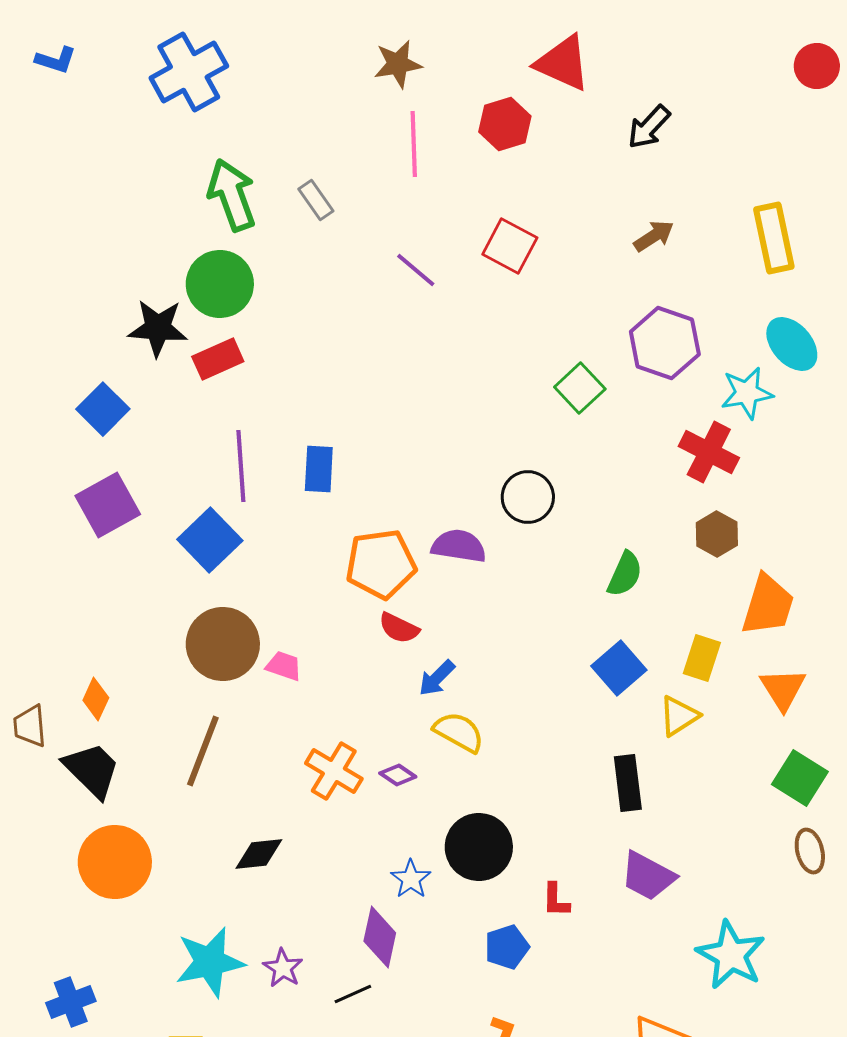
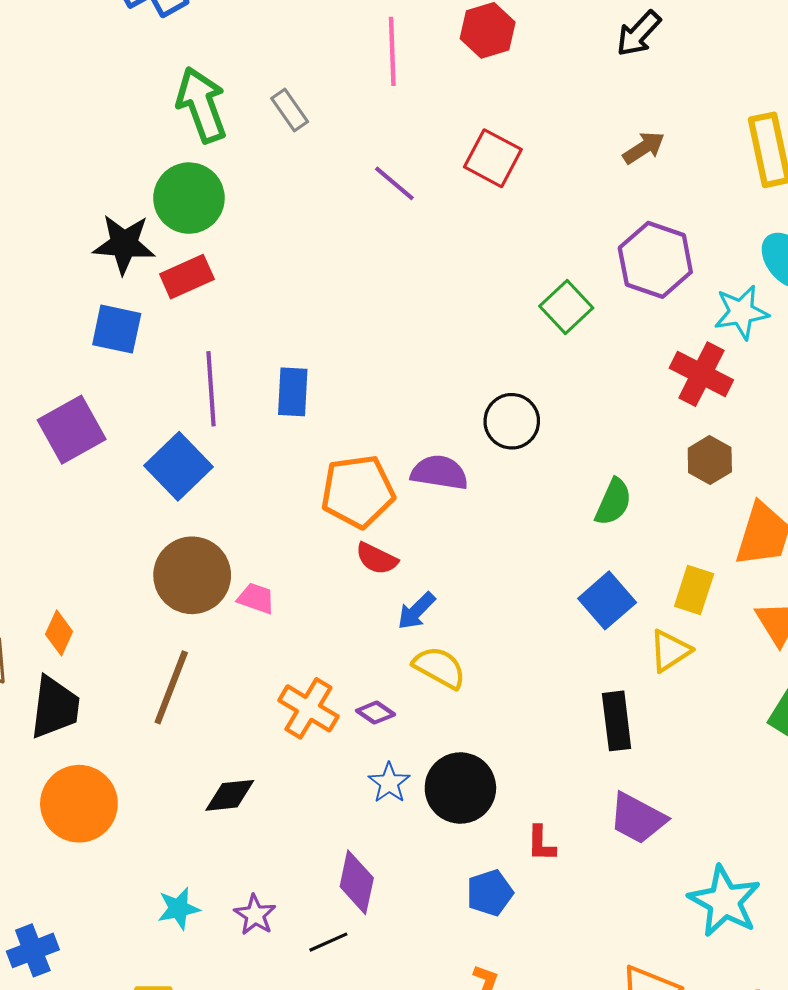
blue square: (103, 409) -> (117, 329), moved, turned -33
black trapezoid: (92, 770) -> (55, 707), turned 52
blue star: (411, 879) -> (389, 783), moved
cyan star: (210, 962) -> (179, 909), size x0.6

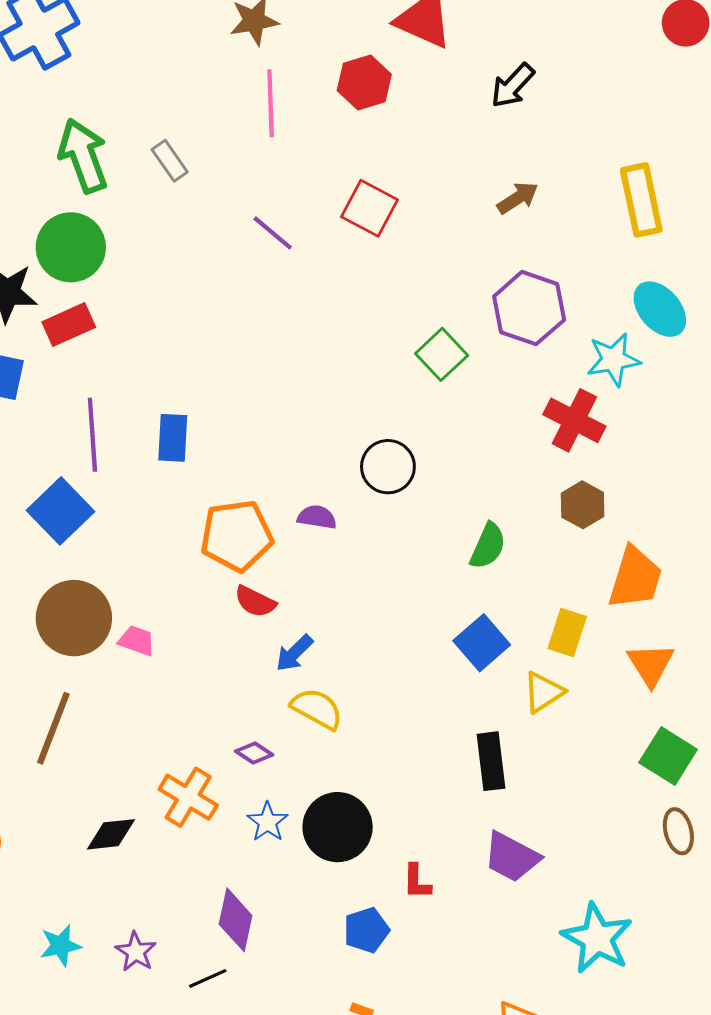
purple semicircle: (439, 473) -> (317, 517), size x0.7
orange cross: (308, 708) -> (188, 797), moved

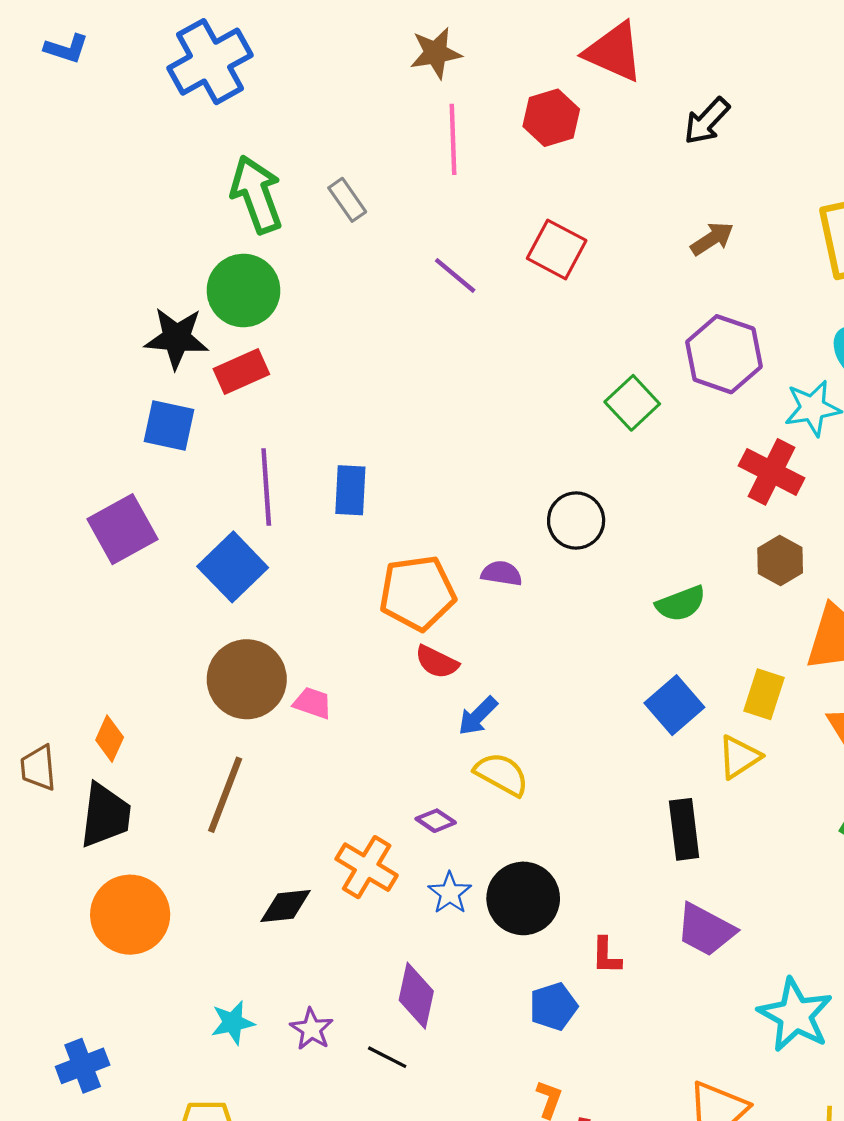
green semicircle: (488, 546) -> (681, 604), turned 45
black line: (208, 978) -> (387, 1057), turned 51

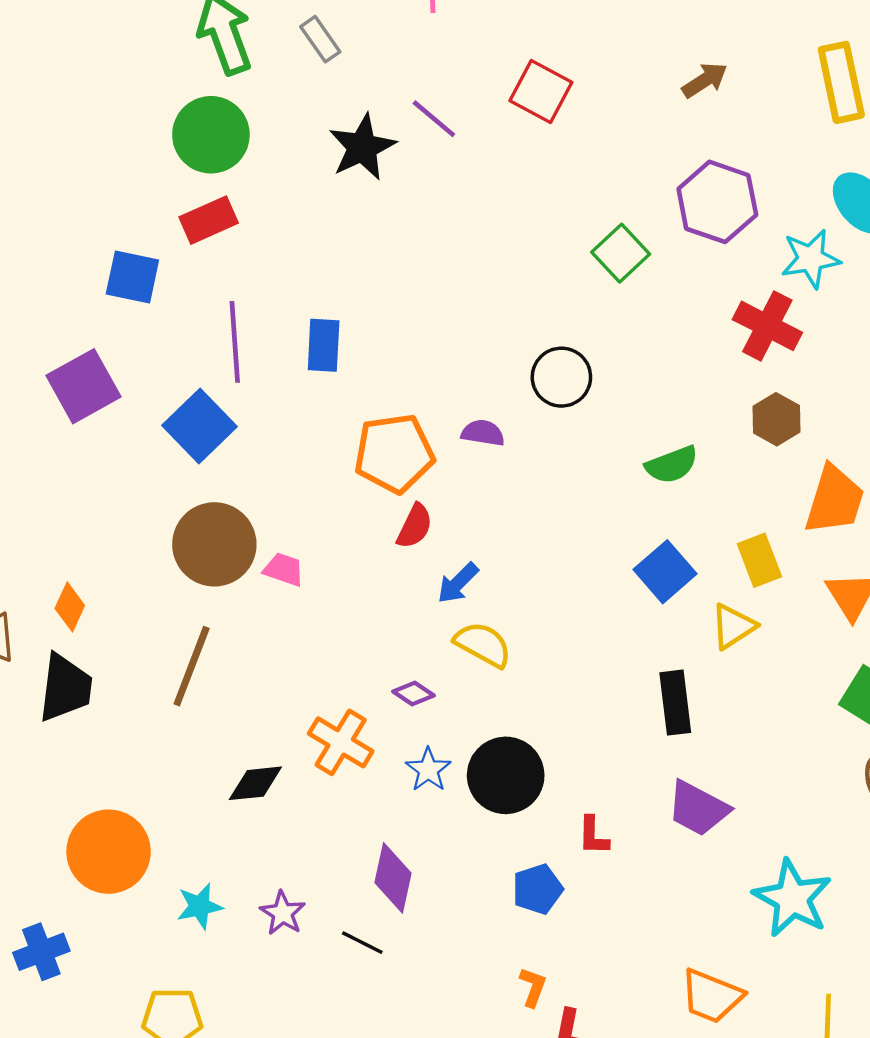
black star: (177, 338) -> (362, 147), moved, turned -30
red semicircle: (437, 662) -> (415, 526), turned -90
yellow rectangle: (764, 694) -> (759, 560), turned -39
orange circle: (130, 915) -> (109, 852), moved

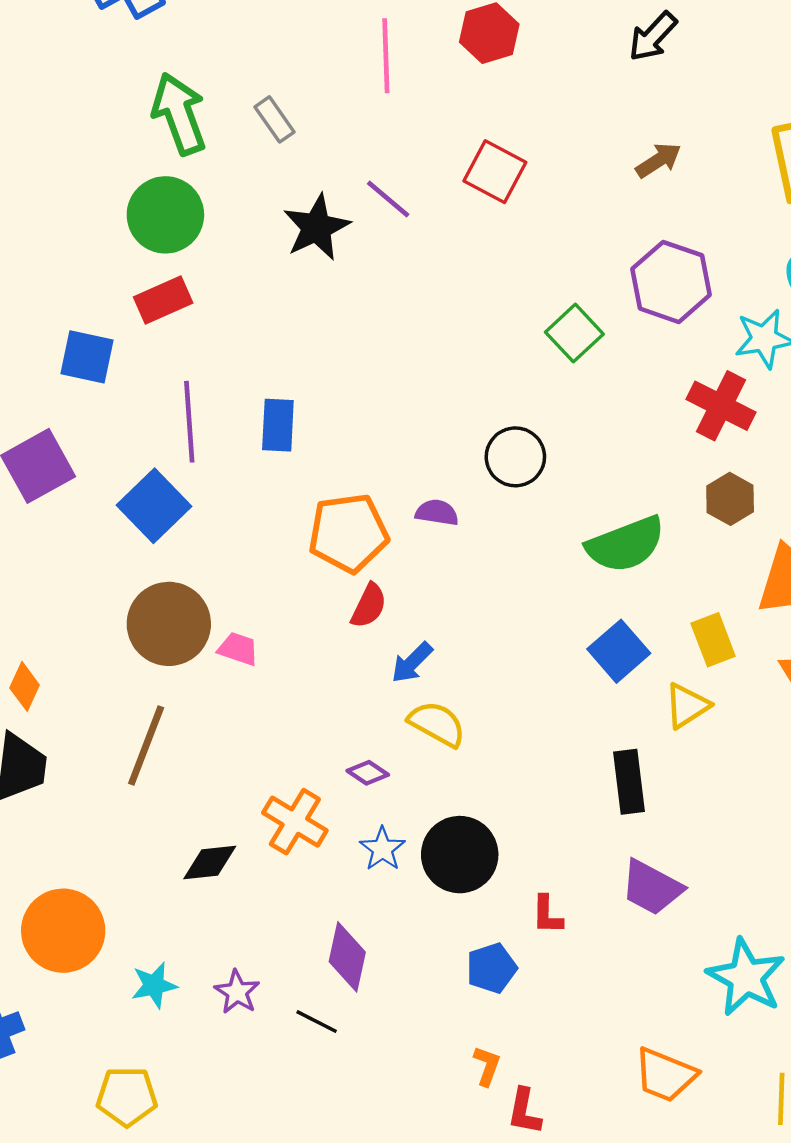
green semicircle: (672, 465) -> (626, 544), size x1.5

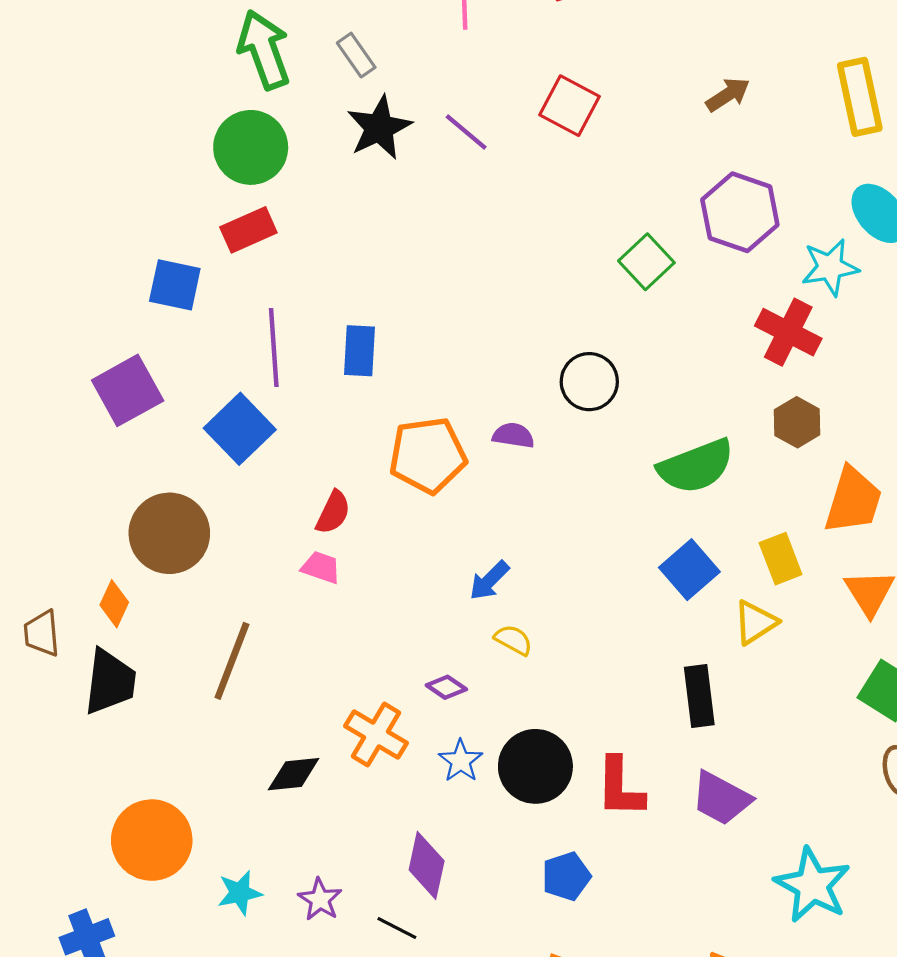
black star: (317, 227) -> (379, 128), moved
red semicircle: (369, 606) -> (333, 512), moved
brown circle: (169, 624) -> (169, 533), moved
yellow semicircle: (437, 724) -> (513, 640), size x0.7
red L-shape: (547, 915) -> (620, 787), moved, size x1.6

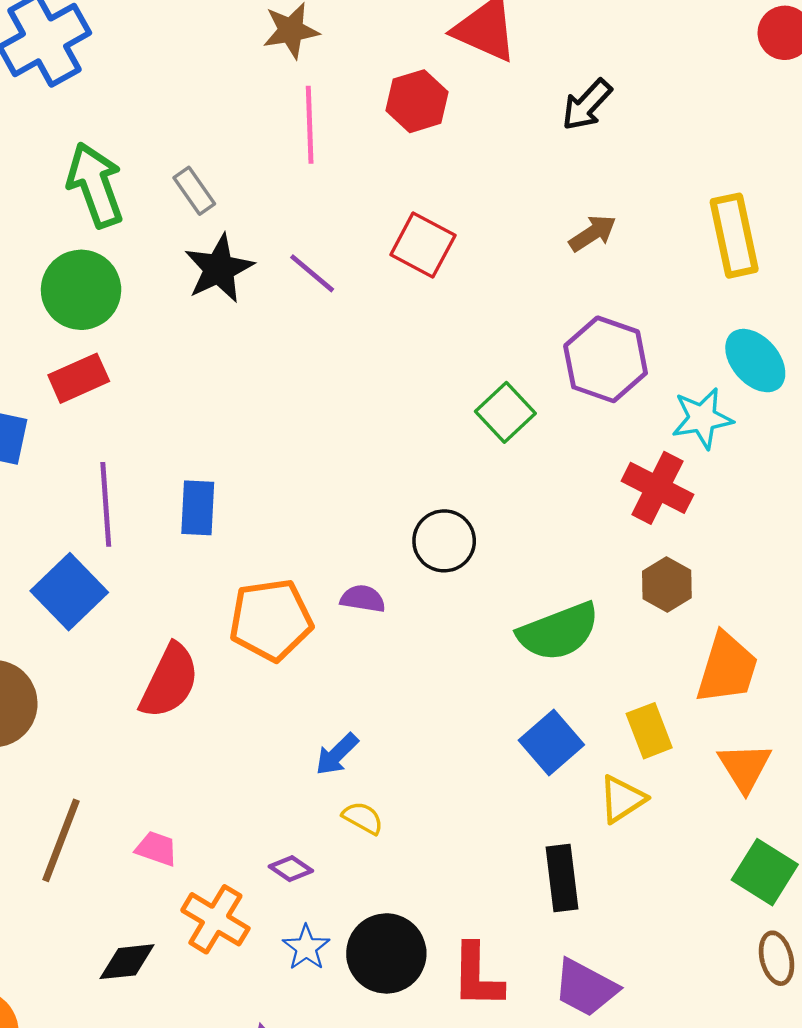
red semicircle: (333, 512) -> (169, 681), size x1.6
pink trapezoid: (321, 567) -> (156, 849), moved

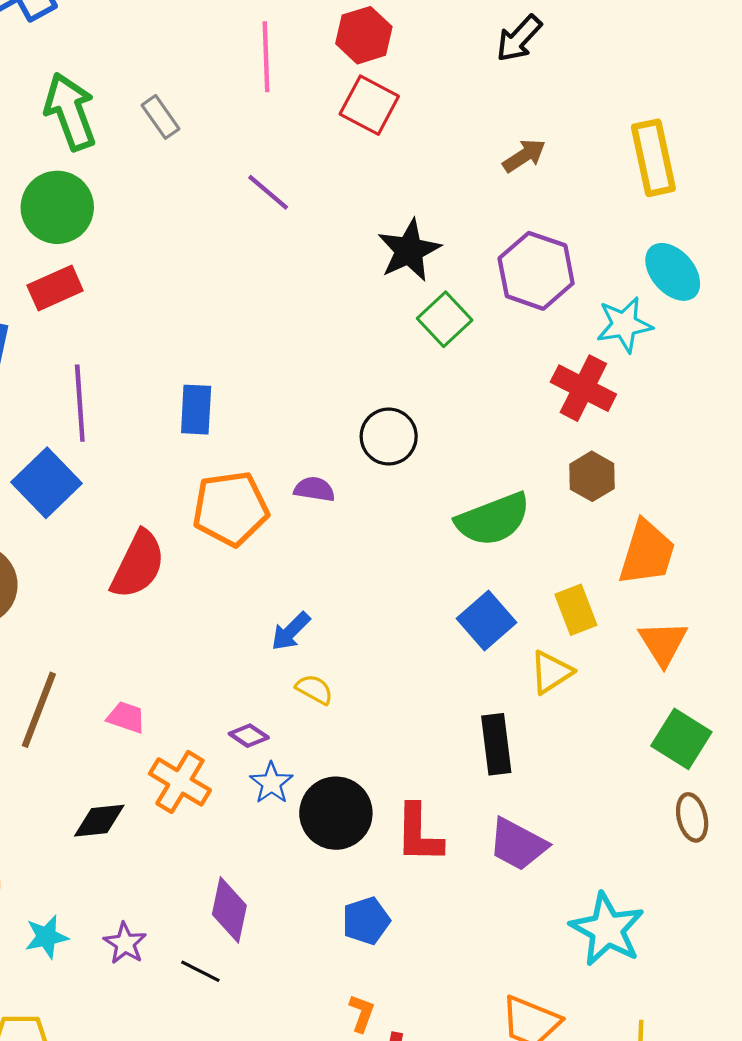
red square: (423, 245) -> (369, 105), moved
black star: (219, 269) -> (409, 250), moved
blue rectangle: (198, 508) -> (196, 410), moved
blue star: (306, 948) -> (271, 783), moved

